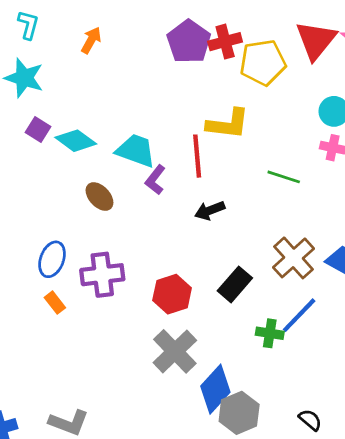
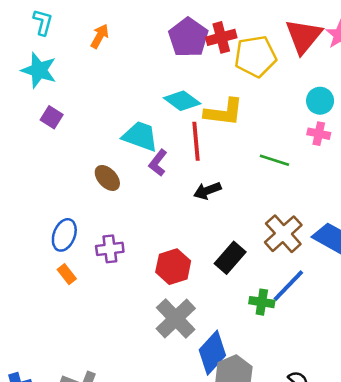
cyan diamond: (76, 141) -> (182, 101), moved
purple cross: (102, 275) -> (110, 249), size x0.7

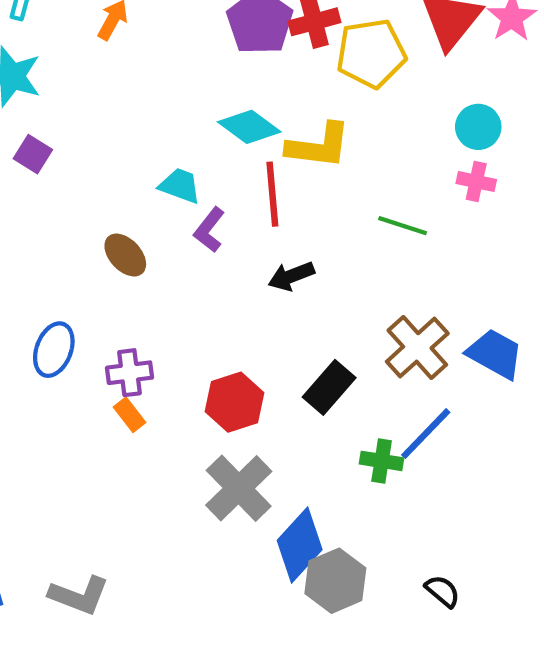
cyan trapezoid: (140, 136) -> (180, 186), size x0.7
orange rectangle: (67, 274) -> (129, 415), moved

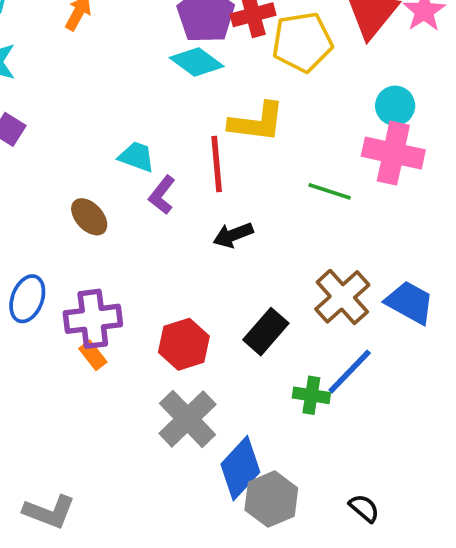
cyan diamond: (249, 127) -> (197, 62), moved
pink cross: (476, 181) -> (393, 153), size x1.8
purple cross: (129, 373) -> (93, 319), size x1.4

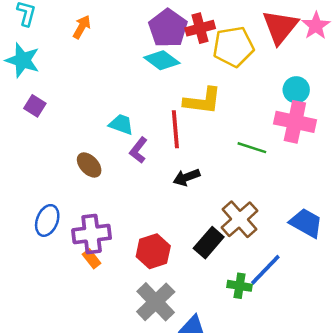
brown cross: (342, 297) -> (239, 219), moved

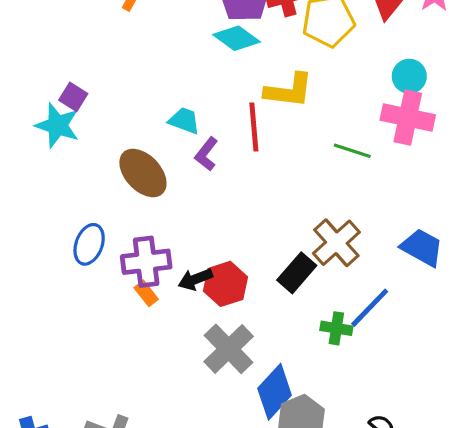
cyan star: (23, 60) -> (57, 125), moved
brown ellipse: (89, 165) -> (143, 173), size x1.5
black arrow: (186, 177) -> (195, 279), moved

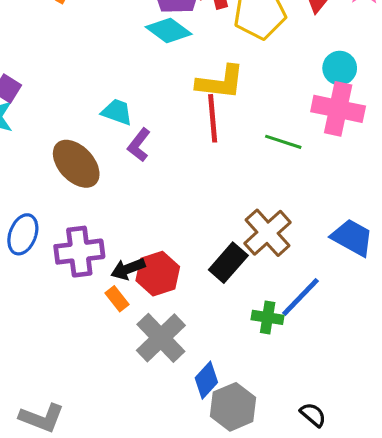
red line: (254, 127) -> (213, 118), moved
orange rectangle: (146, 293) -> (117, 299), moved
blue diamond: (275, 392) -> (206, 380), size x0.7

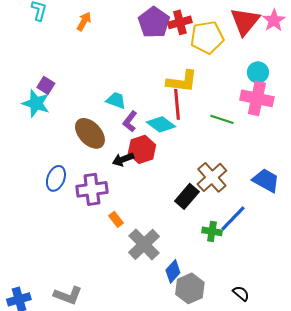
cyan diamond: (169, 30) -> (161, 124), moved
black arrow: (128, 269) -> (123, 159), moved
red hexagon: (158, 274) -> (142, 149), moved

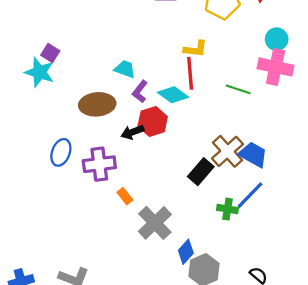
yellow L-shape: (182, 81) -> (195, 49), size x0.7
brown ellipse: (90, 133) -> (97, 104), turned -52
blue trapezoid: (266, 180) -> (253, 155), moved

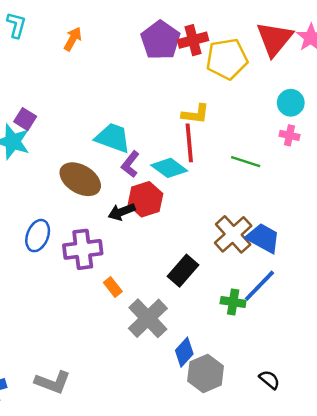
pink cross: (276, 67) -> (289, 135), size x0.5
cyan trapezoid: (125, 69) -> (113, 138), size x1.4
brown ellipse: (97, 104) -> (80, 179), turned 36
black rectangle: (201, 172) -> (183, 271), moved

